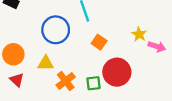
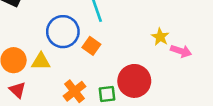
orange square: (99, 42) -> (91, 46), moved
yellow triangle: (46, 63) -> (41, 61), moved

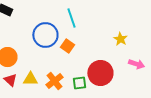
pink arrow: (181, 51) -> (136, 64), moved
yellow triangle: (41, 61) -> (30, 79), moved

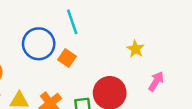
pink arrow: (136, 64) -> (156, 81), turned -77

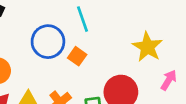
yellow star: (135, 49) -> (147, 47), size x1.6

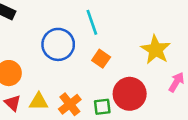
orange square: (77, 56) -> (101, 59), moved

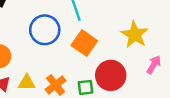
orange square: (101, 59) -> (84, 43), size x1.5

